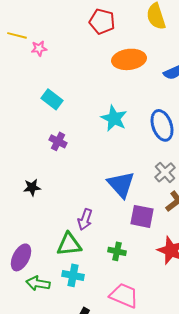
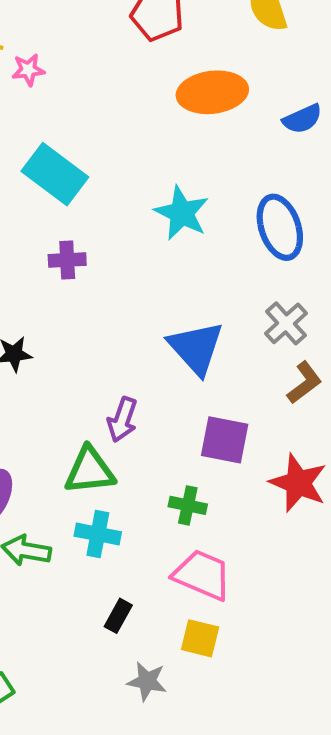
cyan rectangle: (52, 99) -> (55, 174), size x1.4
purple cross: (58, 141) -> (67, 260), turned -30
purple square: (142, 216) -> (225, 440), moved
green cross: (117, 251) -> (188, 505), moved

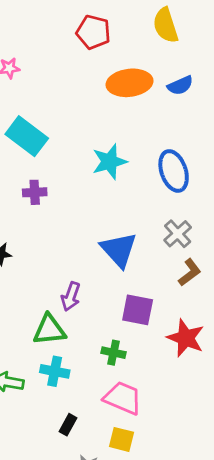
blue semicircle: (302, 119) -> (180, 85), moved
cyan star: (182, 213) -> (109, 162), turned 30

